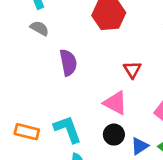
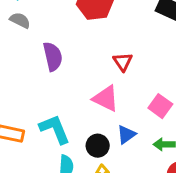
black circle: (114, 135) -> (98, 146), moved
blue triangle: (140, 146) -> (126, 135), moved

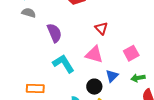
pink square: (160, 106) -> (131, 53), turned 35
cyan L-shape: (55, 129) -> (63, 64), moved

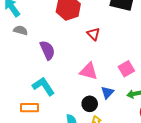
red triangle: (101, 28) -> (93, 34), moved
cyan L-shape: (63, 64) -> (44, 86), moved

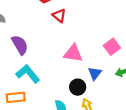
red triangle: (93, 34) -> (59, 16), moved
purple semicircle: (47, 50) -> (20, 45), moved

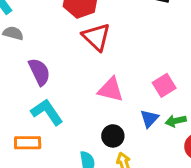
red triangle: (59, 16) -> (96, 37), size x1.5
blue triangle: (95, 73) -> (149, 119), moved

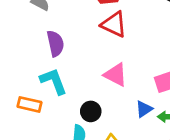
red triangle: (96, 37) -> (114, 24), turned -32
black circle: (113, 136) -> (91, 111), moved

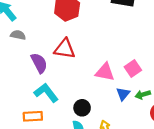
red triangle: (114, 24) -> (65, 49), moved
pink triangle: (116, 75) -> (105, 72), moved

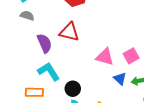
blue triangle: (123, 94) -> (120, 79), turned -32
black circle: (82, 108) -> (73, 89), moved

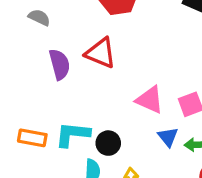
cyan L-shape: (49, 71) -> (73, 134), moved, turned -60
black circle: (73, 89) -> (108, 143), moved

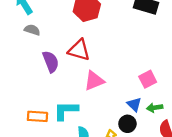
pink triangle: (150, 100) -> (94, 81), moved, turned -40
black circle: (108, 143) -> (127, 124), moved

